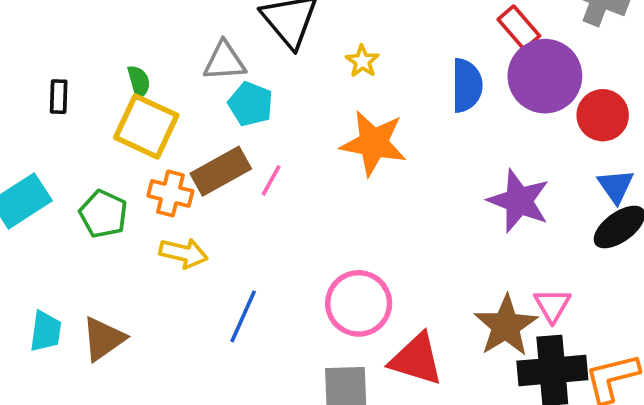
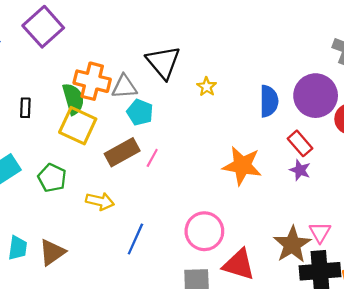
red rectangle: (519, 28) -> (300, 143), moved
green semicircle: (139, 82) -> (73, 99), size x1.6
orange star: (374, 143) -> (242, 166), moved
orange cross: (170, 193) -> (92, 81), moved, size x1.4
purple star: (519, 201) -> (300, 170), size x0.6

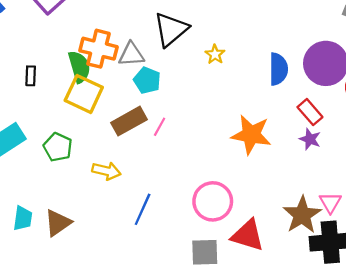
black triangle: (163, 62) -> (171, 29), turned 30

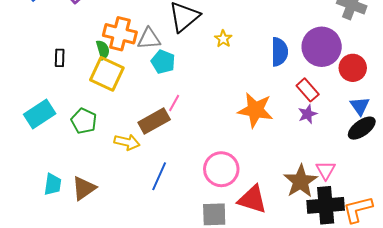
green semicircle: (79, 67) -> (103, 50), size x0.7
brown rectangle: (129, 121) -> (154, 121), moved
purple star: (310, 139) -> (308, 114), turned 30

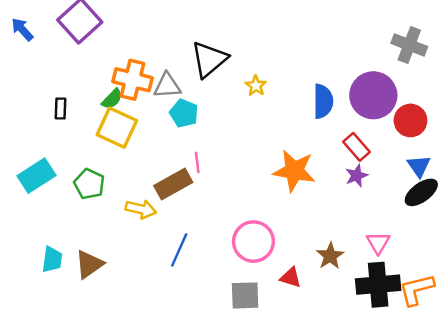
green semicircle: (103, 50) -> (112, 99), turned 60
pink line: (174, 103) -> (197, 162), turned -36
brown star: (301, 181) -> (330, 256), moved, size x0.7
red triangle: (252, 199) -> (291, 277), size x0.6

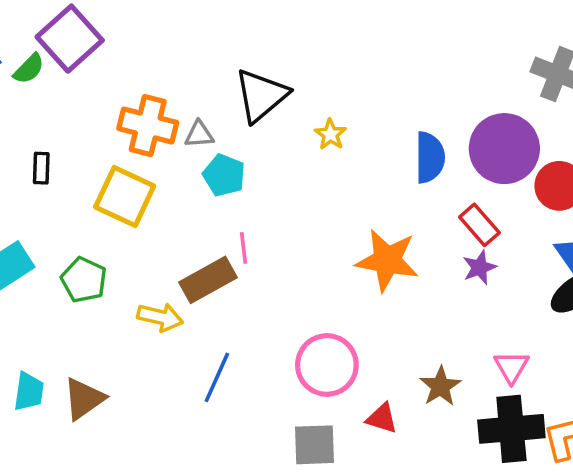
gray triangle: (167, 86) -> (199, 134), size x0.7
green semicircle: (112, 99) -> (29, 69), moved

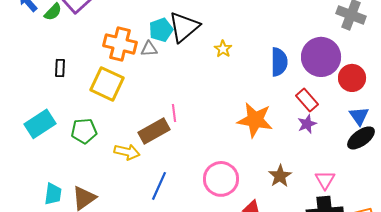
cyan pentagon: (224, 175) -> (161, 30), moved, turned 30
green pentagon: (84, 280) -> (84, 131), turned -30
brown star: (440, 386) -> (280, 176), moved

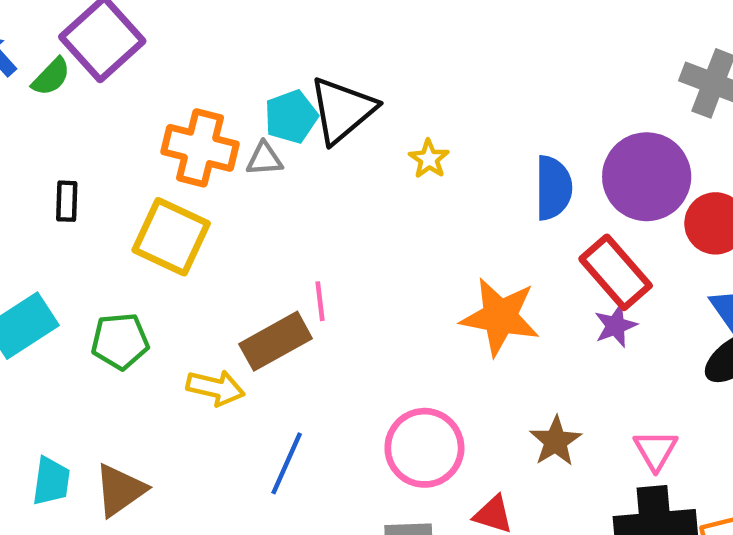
red rectangle: (307, 100) -> (616, 272), size x1.4

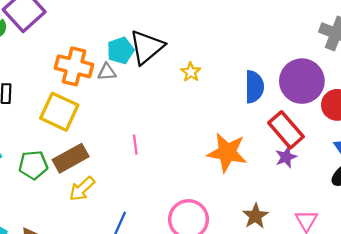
brown rectangle: (276, 341) -> (71, 158), moved
yellow arrow: (216, 388) -> (82, 189), turned 124

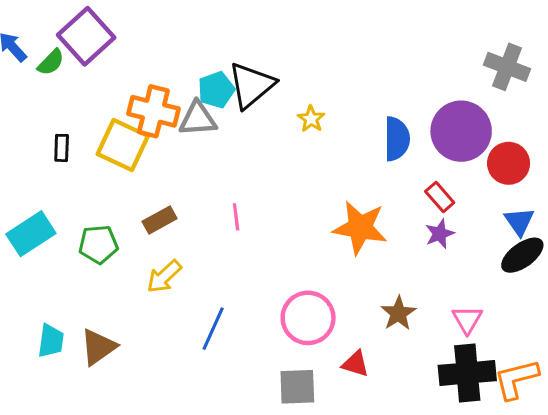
gray triangle: (107, 72) -> (198, 119), size x1.5
yellow square: (59, 112) -> (123, 145), moved
red rectangle: (286, 130) -> (440, 197), size x0.6
brown rectangle: (71, 158) -> (160, 220), moved, size x0.7

